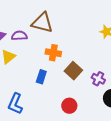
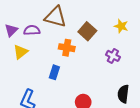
brown square: (73, 71) -> (87, 31), moved
purple cross: (98, 79) -> (113, 56), moved

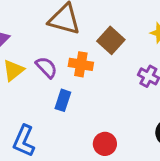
purple semicircle: (32, 30) -> (46, 67), moved, turned 49

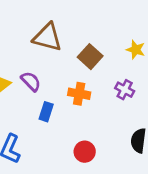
orange cross: (81, 64) -> (79, 94), moved

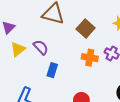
orange cross: (79, 94) -> (90, 58), moved

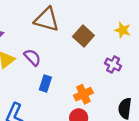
orange cross: (90, 58) -> (83, 94), moved, turned -35

